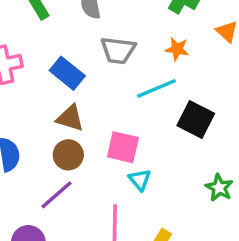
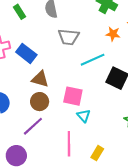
orange star: (177, 49) -> (113, 34), moved
blue rectangle: (67, 73) -> (26, 53), moved

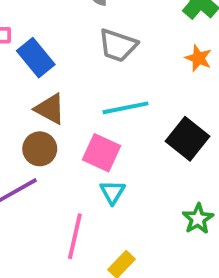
cyan line: (93, 60) -> (126, 108), moved

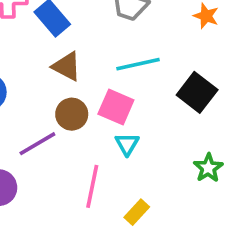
brown circle: (40, 149) -> (72, 114), moved

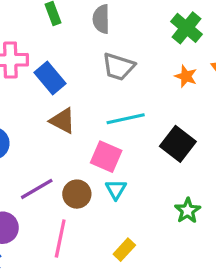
brown circle: (72, 114) -> (77, 194), moved
pink line: (92, 186) -> (60, 239), moved

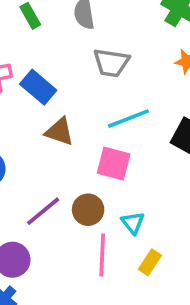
cyan triangle: (116, 189) -> (133, 223), moved
pink line: (60, 239) -> (102, 255), moved

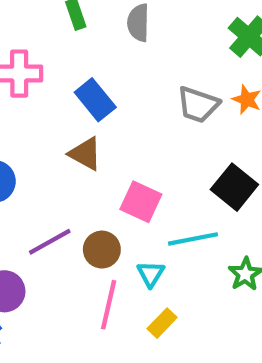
gray trapezoid: (111, 63) -> (198, 105), moved
blue rectangle: (38, 87) -> (95, 100), moved
cyan line: (128, 119) -> (193, 239), moved

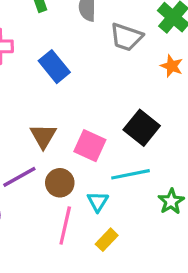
gray trapezoid: (198, 105) -> (126, 37), moved
brown triangle: (85, 154) -> (43, 136), moved, turned 32
black square: (234, 187) -> (142, 128), moved

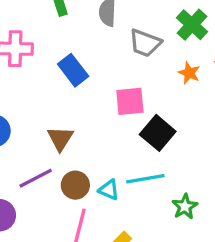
pink square: (90, 146) -> (130, 101), moved, turned -32
cyan triangle: (98, 202) -> (109, 190), moved, turned -40

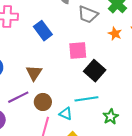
cyan triangle: (109, 190) -> (66, 114), moved

